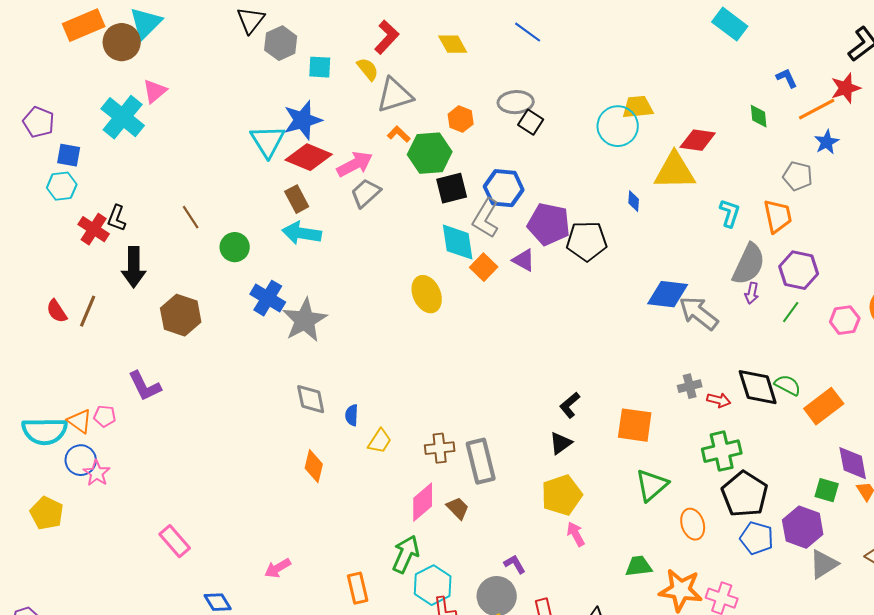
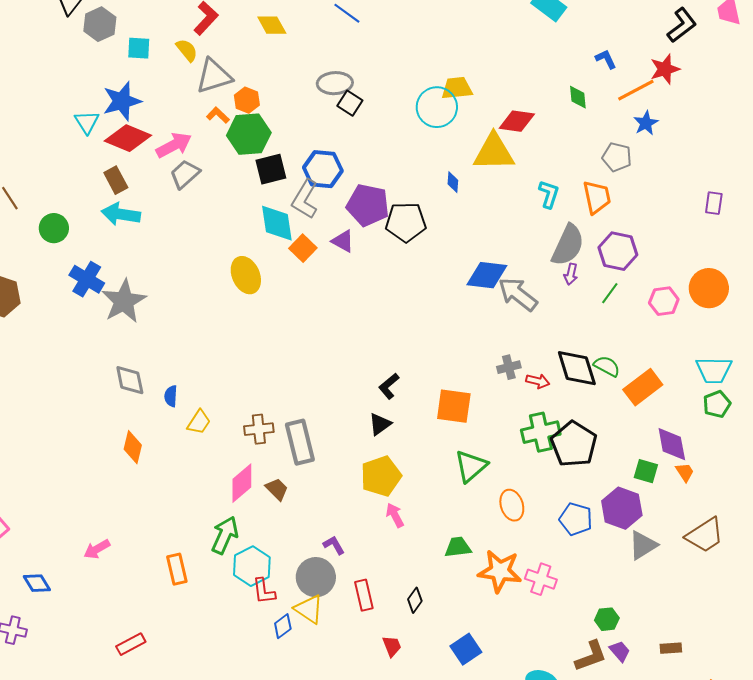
orange hexagon: (461, 119) -> (247, 100), moved
cyan triangle: (268, 141) -> (87, 122), size x0.7
black pentagon: (745, 494) -> (574, 444), moved

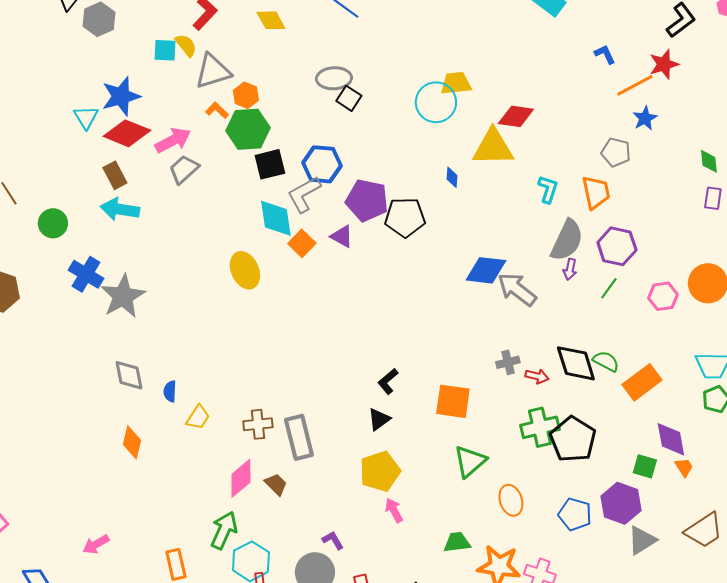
cyan square: (139, 48) -> (165, 50), moved
green diamond: (578, 97) -> (709, 161), moved
gray L-shape: (305, 199) -> (304, 194), turned 30

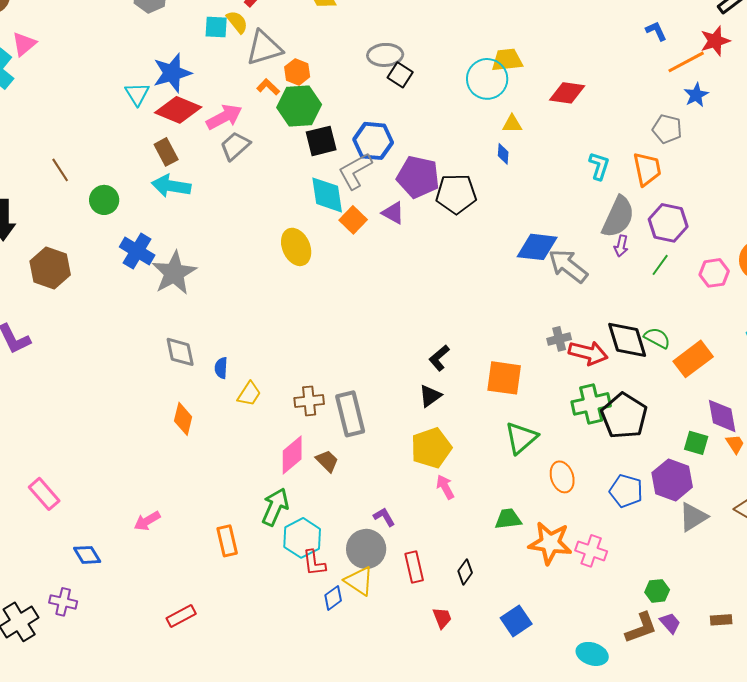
yellow triangle: (493, 147) -> (512, 124), moved, size x0.5
red arrow: (537, 376) -> (588, 353), size x1.6

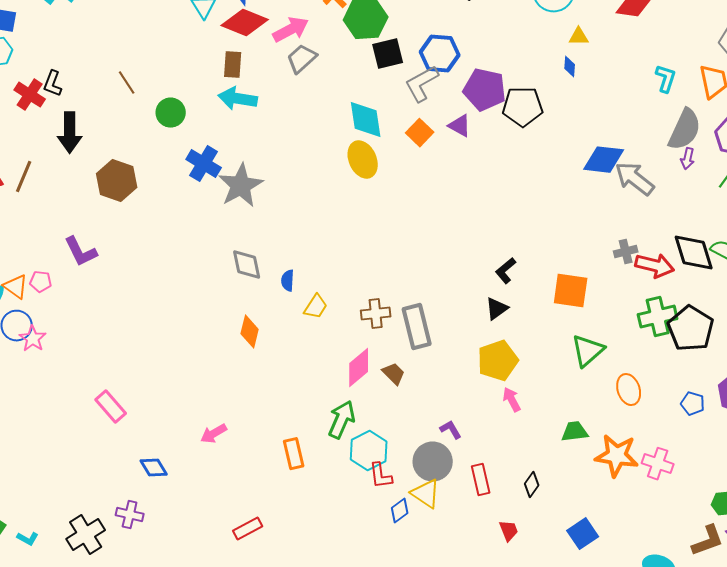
brown rectangle: (166, 152) -> (233, 65), turned 32
cyan diamond: (327, 195) -> (366, 120), moved
blue pentagon: (626, 491) -> (693, 404), size x0.7

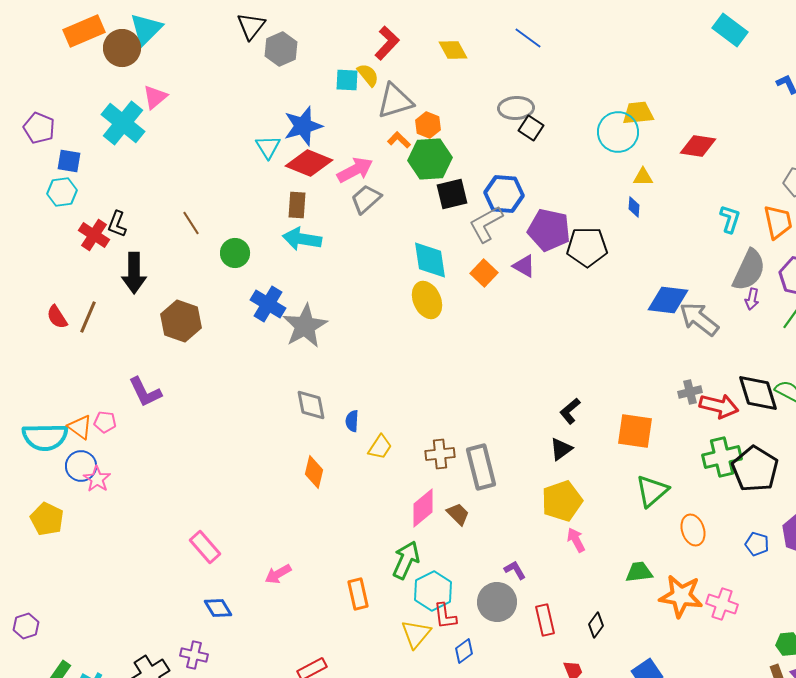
pink rectangle: (111, 407) -> (205, 547), moved
yellow triangle: (426, 494) -> (416, 634), moved, turned 36

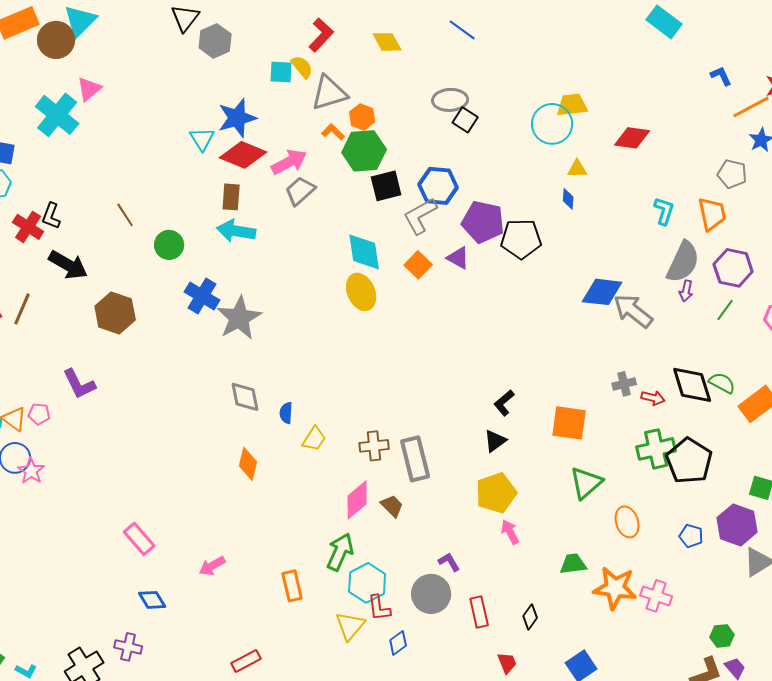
black arrow: (134, 273) -> (68, 265), turned -60
red arrow: (719, 406) -> (653, 398), size x0.6

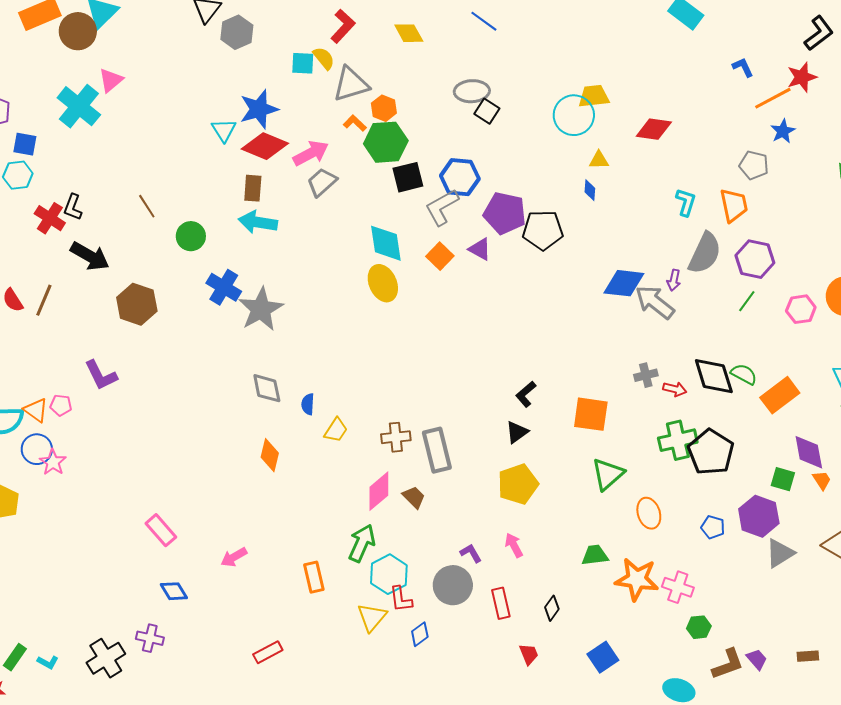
purple arrow: (686, 291) -> (674, 280), moved
pink arrow: (510, 532) -> (514, 545), moved
green hexagon: (722, 636) -> (699, 627), moved

